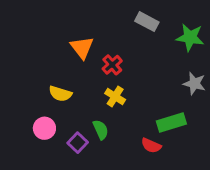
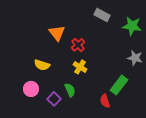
green rectangle: (171, 122) -> (119, 85), turned -36
red semicircle: (151, 146) -> (105, 101), turned 48

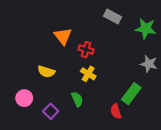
red cross: (78, 45) -> (86, 50), turned -32
pink circle: (31, 89) -> (24, 98), moved
purple square: (54, 99) -> (51, 111), moved

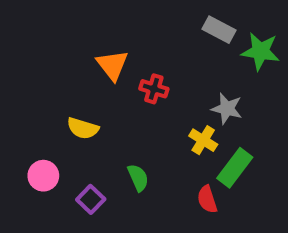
gray rectangle: (112, 16) -> (219, 30), moved
gray star: (149, 64) -> (227, 109), moved
yellow cross: (88, 74) -> (203, 140), moved

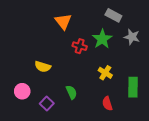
green star: (260, 51) -> (102, 39), moved, turned 30
orange triangle: (112, 65) -> (63, 22), moved
gray star: (227, 109) -> (132, 37), moved
green rectangle: (235, 168) -> (133, 87), moved, turned -36

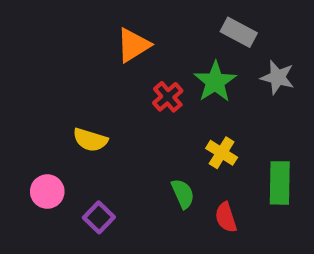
orange triangle: (63, 22) -> (133, 45), turned 36
red cross: (80, 46) -> (168, 97), turned 32
green semicircle: (71, 92) -> (183, 194), moved

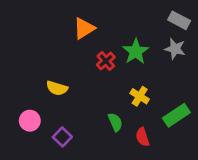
gray rectangle: (239, 32) -> (179, 20), moved
green rectangle: (280, 183) -> (176, 115), turned 55

